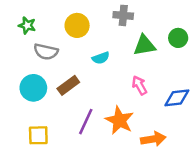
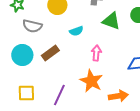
green triangle: (144, 45) -> (111, 21), turned 30
pink arrow: (139, 85) -> (96, 53), moved, turned 35
purple line: (86, 122) -> (59, 95), moved

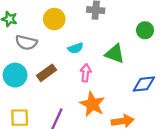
green triangle: (111, 21) -> (115, 54), moved
pink arrow: (96, 53) -> (86, 73), moved

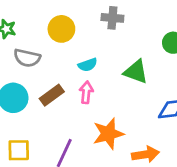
pink arrow: (86, 73) -> (86, 92), moved
orange star: (92, 104) -> (108, 134), turned 30

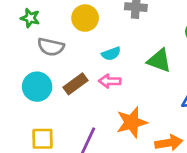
pink arrow: (86, 92) -> (110, 81), turned -95

